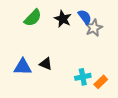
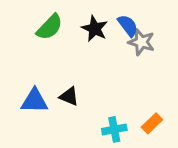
gray star: (94, 28) -> (141, 42), turned -30
cyan cross: (83, 77) -> (114, 129), moved

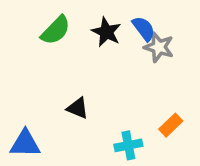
blue triangle: (34, 101) -> (25, 144), moved
orange rectangle: (152, 123) -> (171, 125), moved

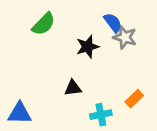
black star: (106, 32) -> (88, 47), moved, turned 30
black triangle: (78, 108) -> (73, 88), moved, turned -30

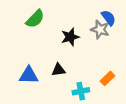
blue semicircle: (113, 23) -> (109, 18), moved
blue triangle: (20, 113) -> (29, 75), moved

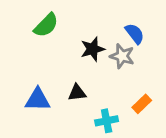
blue semicircle: (109, 18) -> (135, 34), moved
gray star: (100, 29) -> (122, 56), moved

